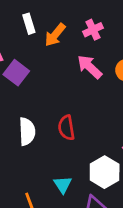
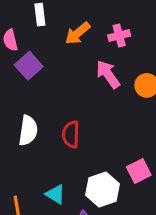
white rectangle: (29, 24) -> (40, 15), moved
cyan triangle: (63, 185) -> (55, 194), turned -36

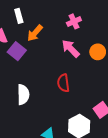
orange arrow: (78, 33) -> (35, 33), moved
red semicircle: (71, 134) -> (63, 83), moved

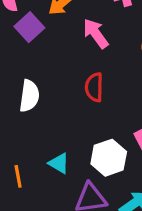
pink arrow: (71, 49) -> (96, 33), moved

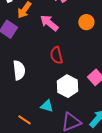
white hexagon: (109, 158) -> (68, 86), moved
orange line: (18, 176) -> (25, 120), turned -32

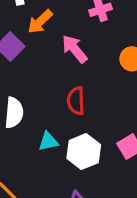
cyan triangle: (47, 106) -> (48, 141), moved, turned -40

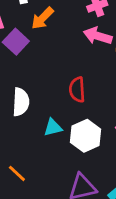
pink arrow: (74, 49) -> (98, 36), moved, turned -32

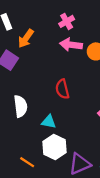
cyan triangle: (53, 127) -> (49, 122), turned 35
white hexagon: (86, 136) -> (55, 147), moved

